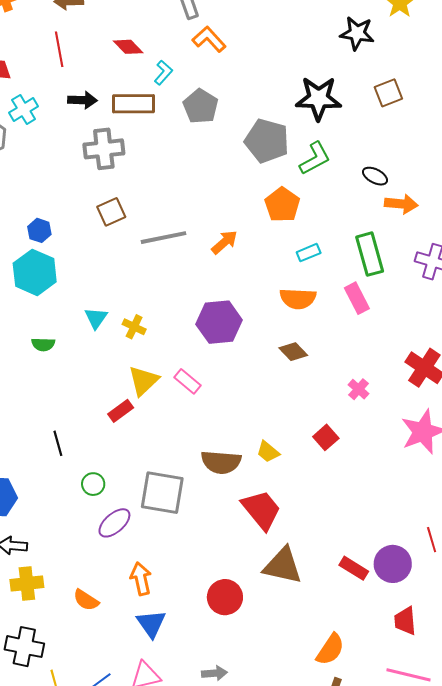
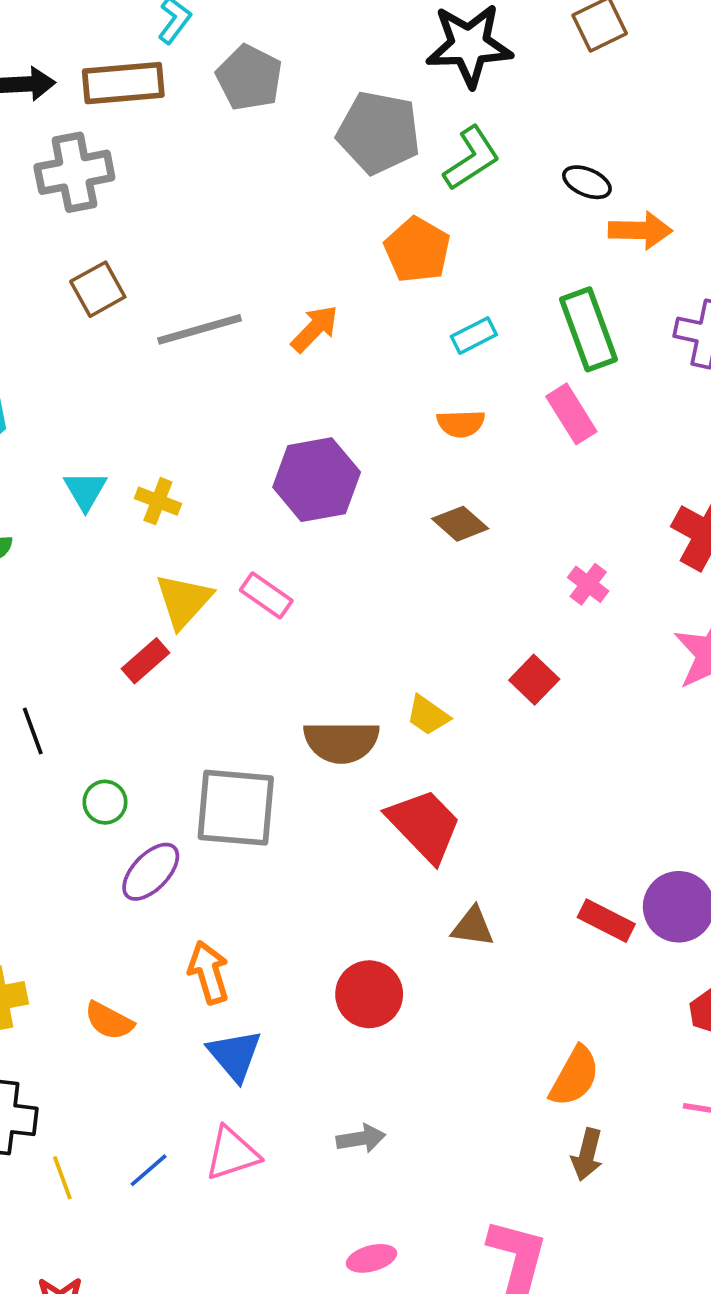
orange semicircle: (298, 299) -> (461, 424), size x0.7
brown triangle: (283, 566) -> (473, 927), size x0.6

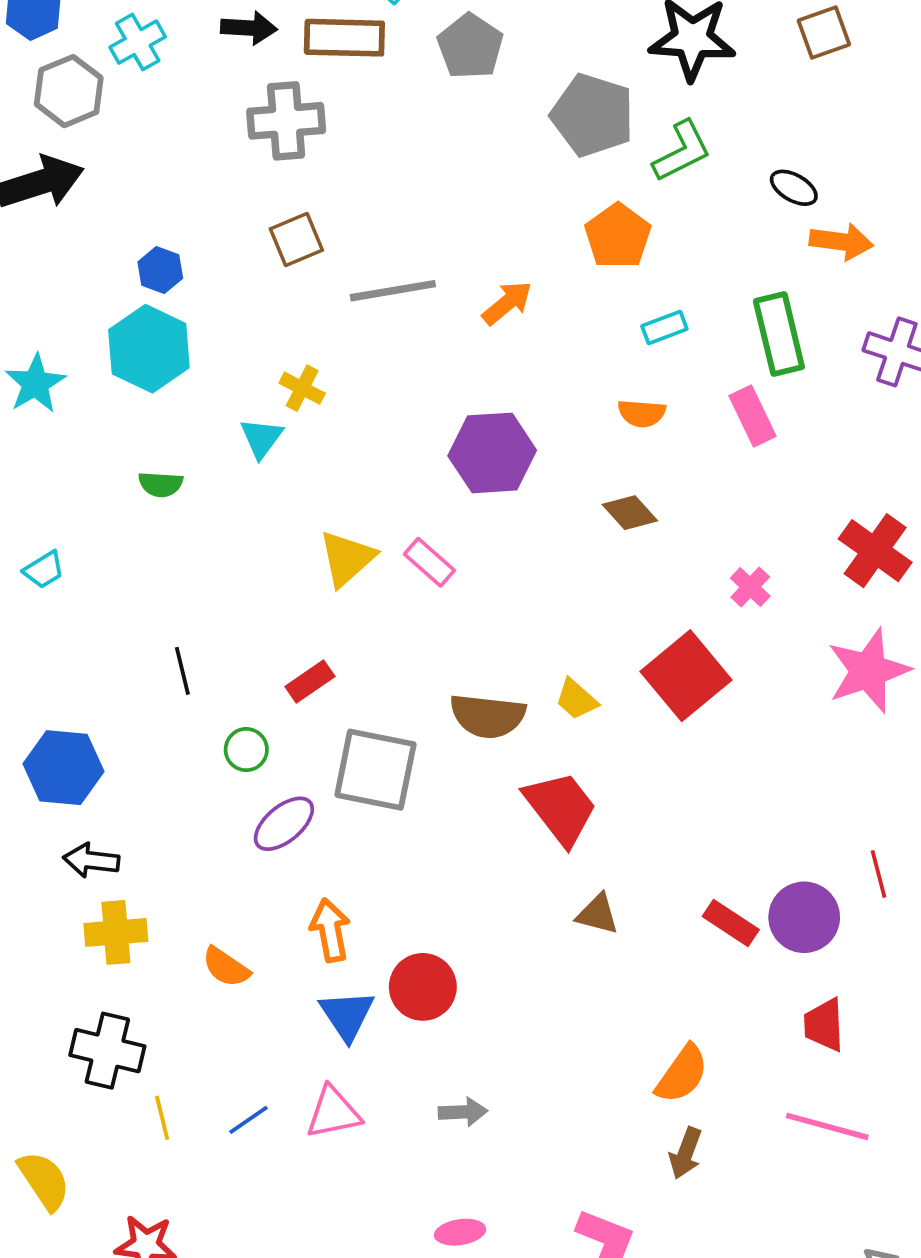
yellow cross: (158, 501) -> (302, 388), moved
red rectangle: (145, 661) -> (310, 682), moved
red square: (534, 680) -> (686, 676), size x1.8
red circle: (369, 994) -> (423, 987), moved

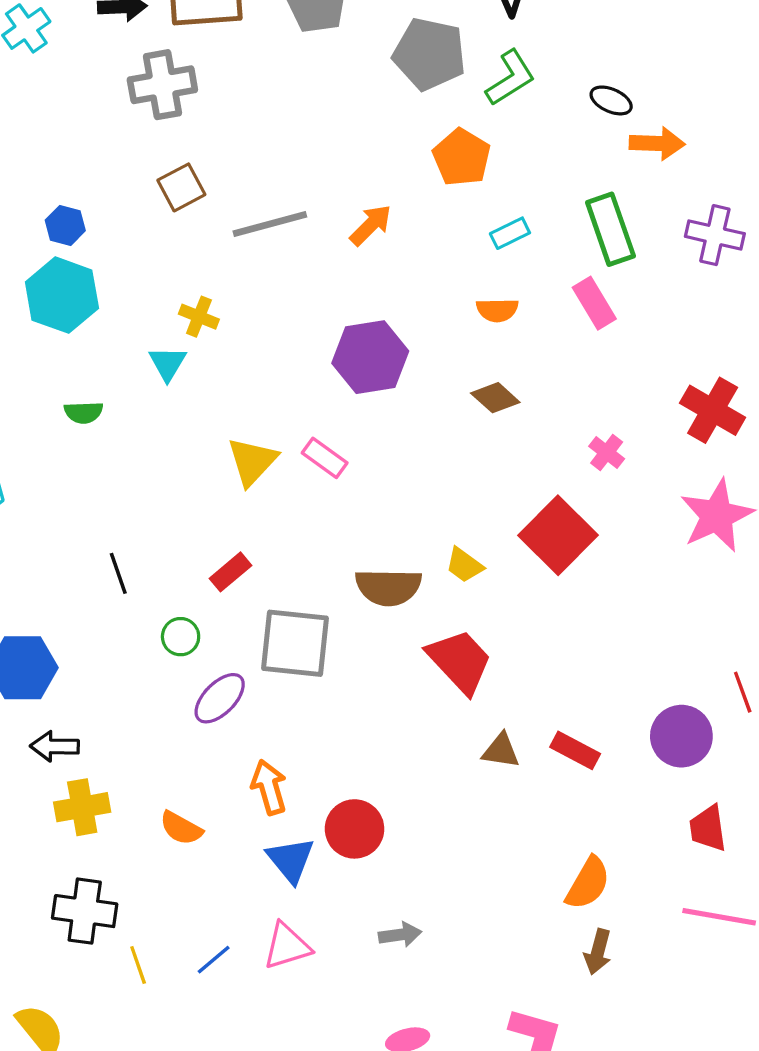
red rectangle: (731, 923) -> (575, 750), moved

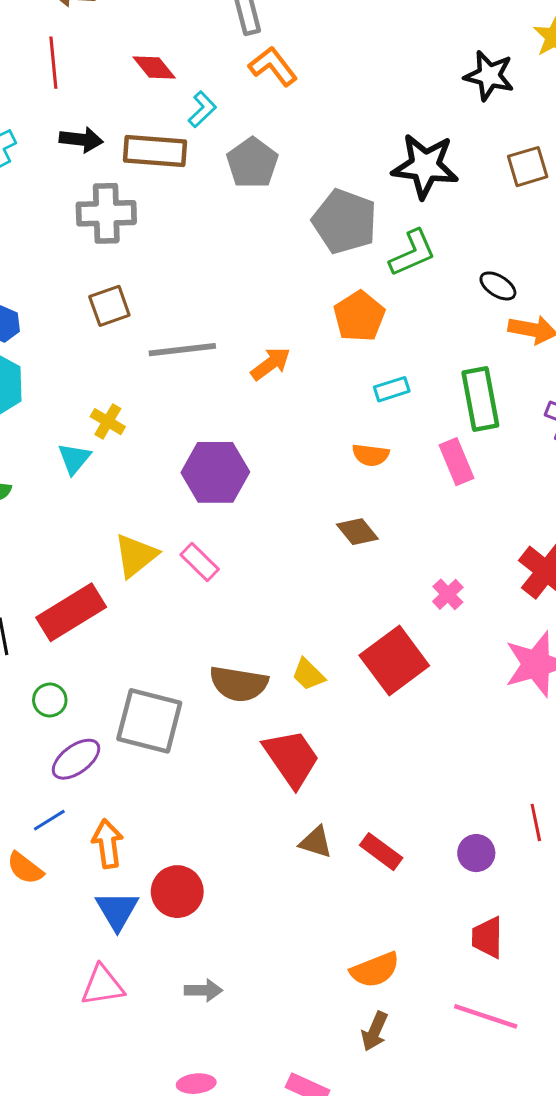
purple hexagon: (370, 357) -> (215, 472), moved
red rectangle: (230, 572) -> (71, 612), moved, size x1.8
purple circle: (681, 736) -> (476, 853), size x0.7
orange semicircle: (588, 883) -> (375, 970), turned 30
blue line: (214, 960) -> (49, 820), moved

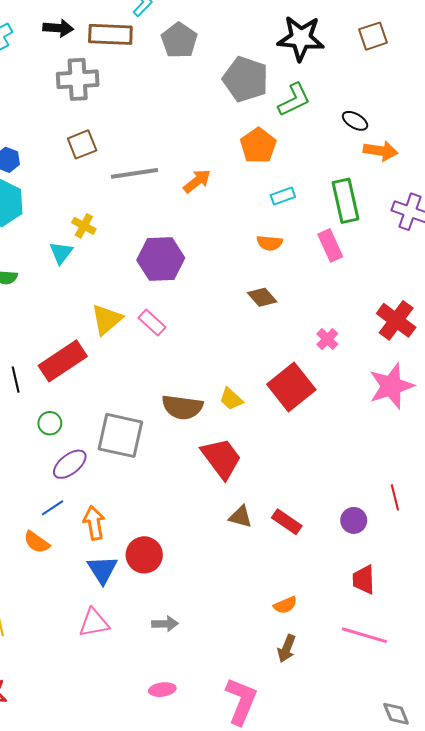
orange semicircle: (375, 970) -> (285, 605), size x0.7

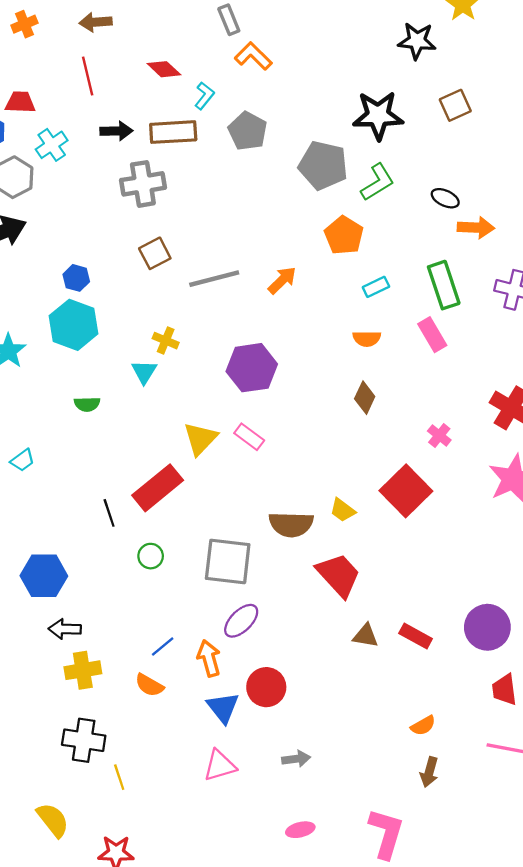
brown diamond: (262, 297) -> (365, 398), turned 72
purple ellipse: (70, 464) -> (241, 621), moved
purple circle: (354, 520) -> (487, 627), size x1.6

